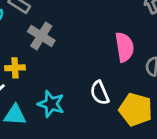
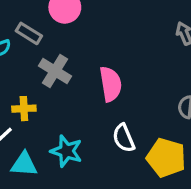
pink semicircle: (125, 47) -> (111, 84), moved

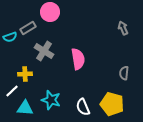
gray rectangle: (29, 33) -> (28, 28), turned -63
white semicircle: (124, 138) -> (83, 107), moved

